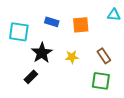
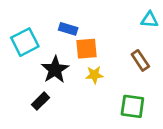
orange square: (81, 25) -> (87, 49), moved
cyan square: (19, 32) -> (25, 42), turned -35
brown rectangle: (104, 56) -> (140, 60), moved

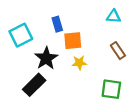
cyan triangle: (150, 20) -> (114, 16), moved
blue rectangle: (68, 29) -> (57, 24), turned 56
black rectangle: (41, 101) -> (34, 85), size x1.5

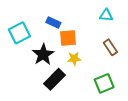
blue rectangle: (57, 24) -> (53, 22), turned -48
black rectangle: (34, 85) -> (55, 79), moved
green square: (111, 89) -> (104, 83), turned -30

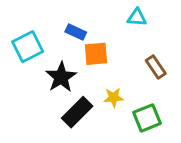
cyan triangle: (106, 15) -> (137, 17), moved
yellow star: (74, 59) -> (114, 98), moved

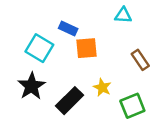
cyan square: (28, 47) -> (39, 48), moved, turned -32
black star: (61, 77) -> (31, 86), moved
yellow star: (114, 98) -> (102, 87), turned 30

